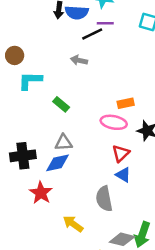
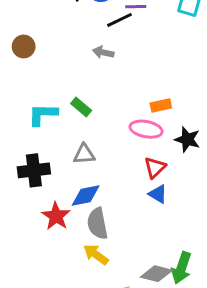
cyan L-shape: (30, 81) -> (43, 114), moved
blue diamond: (58, 163) -> (86, 196), moved
gray semicircle: (104, 199) -> (97, 224), moved

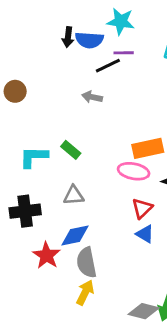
orange rectangle: (161, 106) -> (148, 148), size x1.5
yellow arrow: (96, 255) -> (85, 293), turned 80

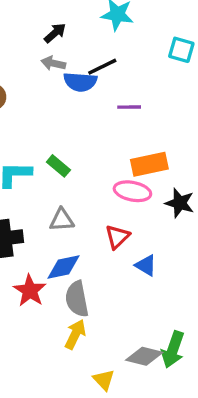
black arrow: (68, 37) -> (55, 33), turned -138
blue semicircle: (89, 40) -> (80, 82), moved
purple line: (124, 53) -> (129, 107), moved
gray arrow: (92, 97) -> (53, 63), moved
red triangle: (142, 208) -> (117, 237), moved

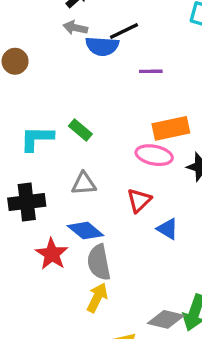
blue diamond: (63, 267) -> (85, 231), turned 51

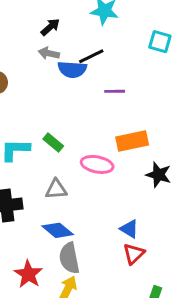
pink ellipse: (154, 155) -> (97, 164), moved
red triangle: (139, 200) -> (134, 254), moved
red star: (52, 254) -> (28, 274), moved

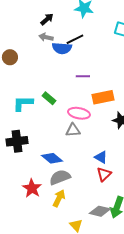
purple line: (115, 91) -> (83, 76), moved
gray triangle: (56, 189) -> (73, 130), moved
gray semicircle: (69, 258) -> (60, 177), turned 80

